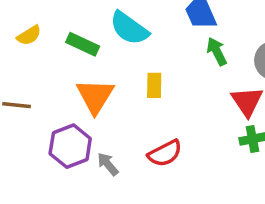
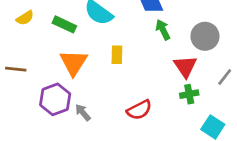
red semicircle: (165, 153) -> (139, 110), moved

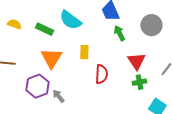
yellow semicircle: (25, 18) -> (14, 24), turned -128
gray circle: (205, 36) -> (151, 25), moved
red semicircle: (139, 110) -> (101, 74), moved, turned -60

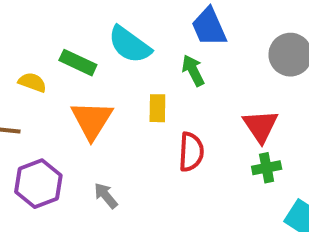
yellow semicircle: (14, 24) -> (32, 82), moved
green arrow: (119, 33) -> (193, 70), moved
purple hexagon: (37, 86) -> (38, 184), moved

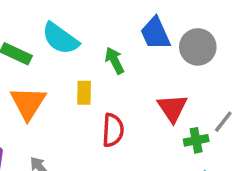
blue trapezoid: (209, 27) -> (155, 33), moved
green cross: (267, 168) -> (196, 140), moved

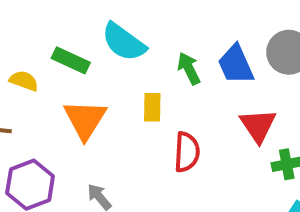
blue trapezoid: (155, 33) -> (236, 64), moved

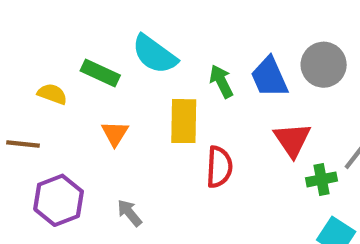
yellow rectangle: (152, 107) -> (184, 121), size x1.5
orange triangle: (85, 119) -> (115, 134), size x0.6

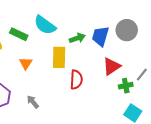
blue trapezoid: (269, 77) -> (100, 36), turned 40
green arrow: (221, 81) -> (77, 38), turned 98
red triangle: (292, 140) -> (112, 66), turned 30

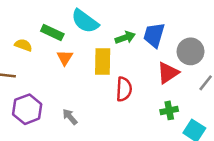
gray circle: (127, 30) -> (191, 51), moved
orange triangle: (26, 63) -> (65, 58), moved
green cross: (126, 86) -> (169, 110), moved

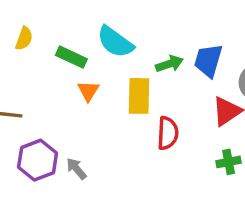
yellow semicircle: (23, 45) -> (24, 38), moved, turned 90
gray arrow: (70, 117) -> (76, 169), moved

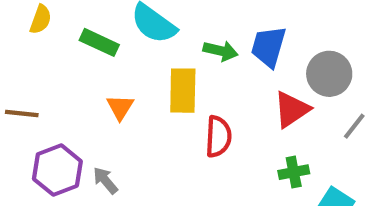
green arrow: (169, 64) -> (220, 51), turned 32
orange triangle: (88, 91) -> (120, 107), moved

